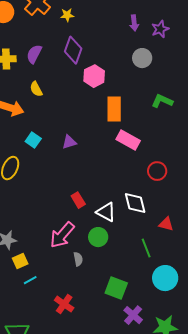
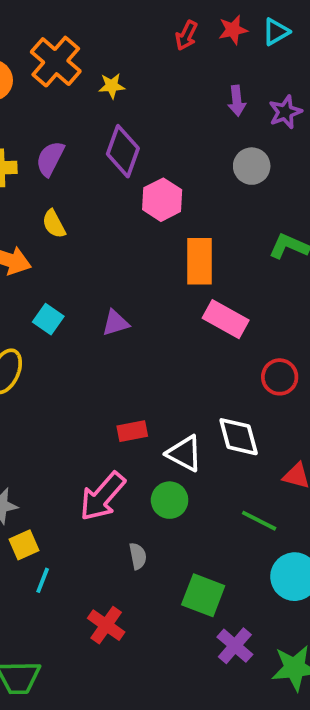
red rectangle: (78, 200) -> (132, 431), turned -70
green line: (146, 248) -> (259, 521), turned -42
gray semicircle: (78, 259) -> (138, 556), moved
cyan line: (30, 280) -> (43, 580), turned -40

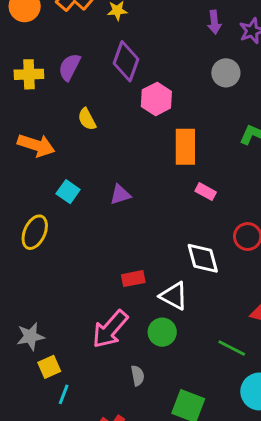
yellow semicircle: (54, 224) -> (87, 119), moved
pink rectangle: (226, 319) -> (206, 192), size x0.6
white diamond: (239, 437) -> (203, 258), moved

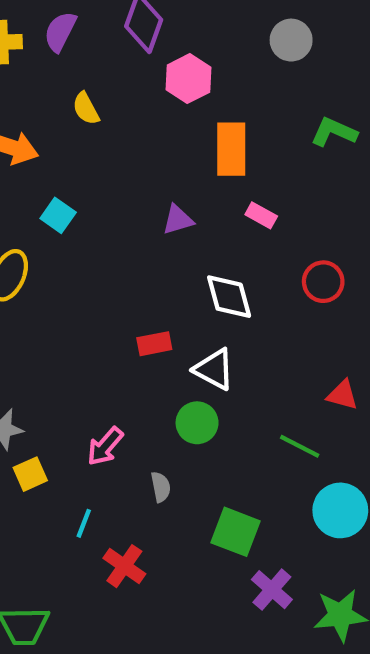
purple triangle: (120, 195) -> (178, 220), moved
white diamond: (203, 258) -> (229, 297), moved
pink arrow: (110, 329) -> (105, 446), moved, size x0.7
cyan line: (64, 394) -> (84, 523), moved

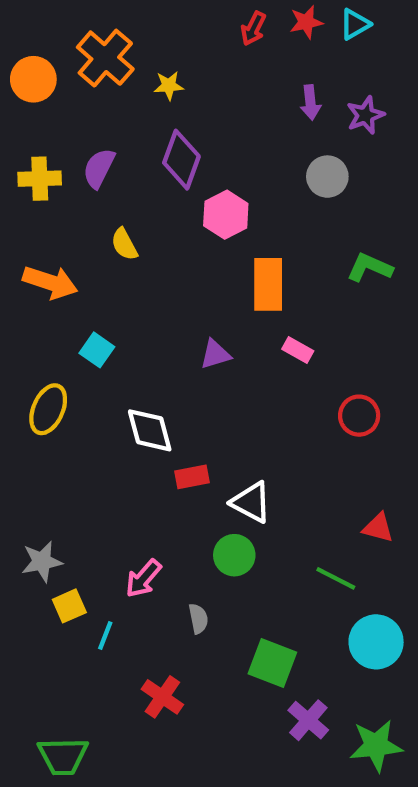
white diamond: (229, 297) -> (150, 430), moved
cyan line: (84, 523) -> (105, 636), moved

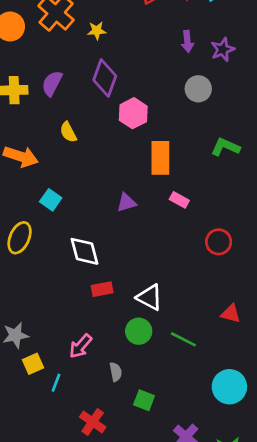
red rectangle: (192, 477) -> (102, 289), moved
green line: (336, 578) -> (183, 339), moved
green square: (272, 663) -> (144, 400), moved, size x0.7

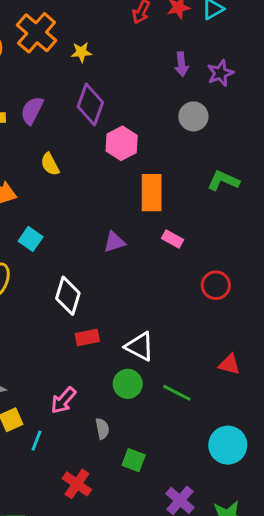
white diamond: (85, 251) -> (68, 296), turned 32

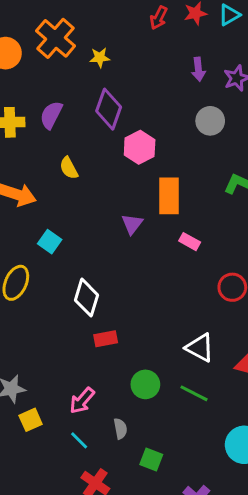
purple triangle: (114, 242) -> (132, 224), moved, turned -35
white triangle: (140, 347) -> (200, 348), moved
cyan line: (37, 441) -> (79, 440), moved, turned -66

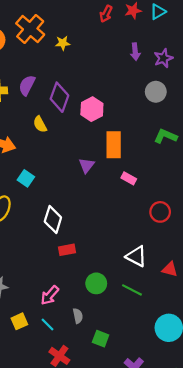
purple diamond: (109, 109) -> (59, 97), moved
gray circle: (210, 121) -> (156, 92), moved
yellow square: (31, 420) -> (19, 321), moved

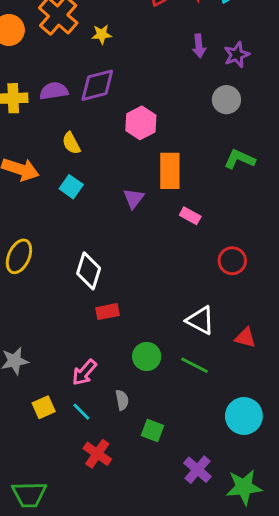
purple semicircle: (27, 85) -> (54, 91), turned 54
purple diamond: (59, 97) -> (97, 85), moved, turned 56
cyan square: (26, 178) -> (71, 187), moved

